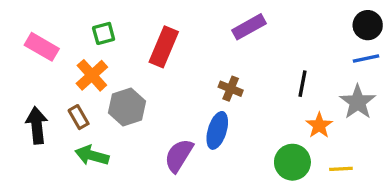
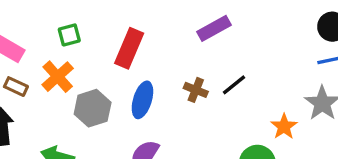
black line: (302, 84) -> (234, 85), moved, turned 40
brown rectangle: (79, 117) -> (16, 87), moved, turned -35
blue ellipse: (217, 130) -> (142, 100), moved

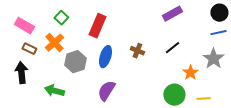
purple rectangle: (214, 28) -> (172, 14), moved
green square: (69, 35) -> (61, 18), turned -32
black line: (234, 85) -> (172, 48), moved

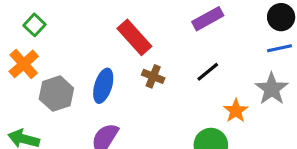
red rectangle: (97, 26) -> (134, 37), moved, turned -65

